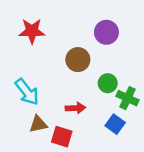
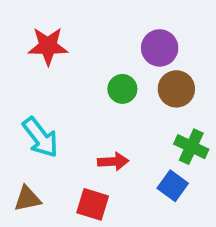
brown circle: (78, 60) -> (176, 89), moved
green circle: (108, 83) -> (122, 89), moved
brown triangle: (38, 124) -> (27, 199), moved

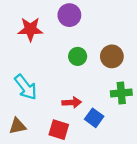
purple circle: (160, 48) -> (69, 15), moved
green cross: (191, 147) -> (121, 93), turned -30
blue square: (173, 186) -> (94, 118), moved

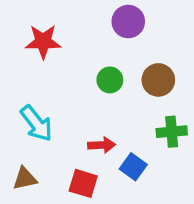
purple circle: (69, 15) -> (128, 22), moved

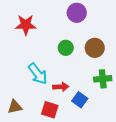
cyan arrow: (36, 123) -> (38, 74), moved

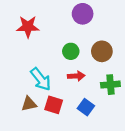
red arrow: (61, 87) -> (76, 76), moved
brown triangle: (15, 107) -> (29, 104), moved
red square: (50, 110) -> (54, 105), moved

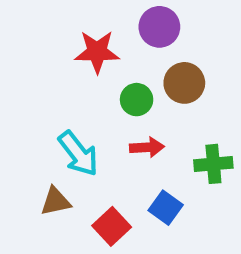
red star: (28, 27) -> (97, 52), moved
brown circle: (102, 51) -> (184, 83), moved
red square: (54, 105) -> (112, 226), moved, turned 30

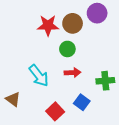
purple circle: (159, 27) -> (97, 13), moved
brown circle: (184, 83) -> (73, 23), moved
brown triangle: (56, 201) -> (13, 99), moved, turned 49

